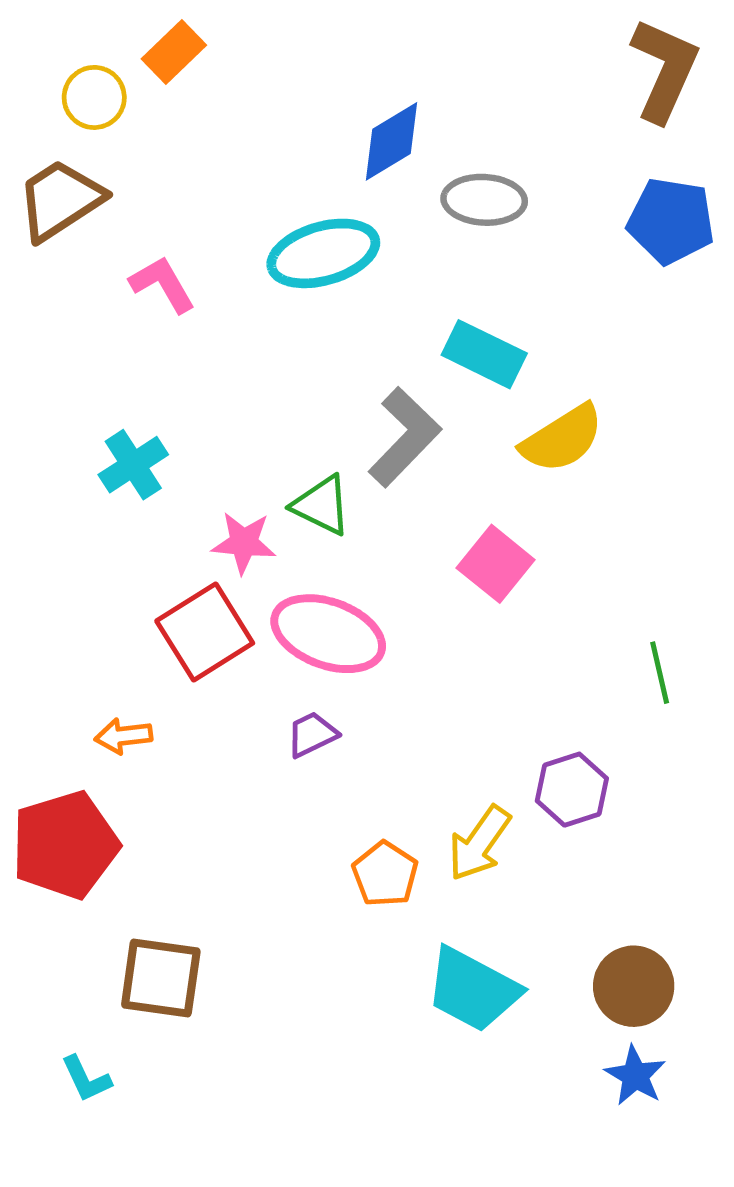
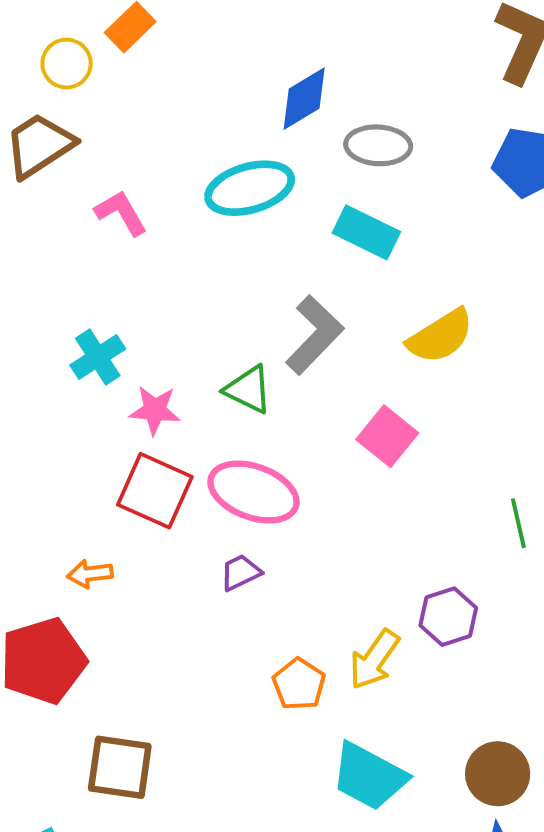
cyan rectangle: (484, 354) -> (366, 232), moved
pink star: (244, 543) -> (155, 410), moved
red square: (205, 632) -> (155, 491), turned -34

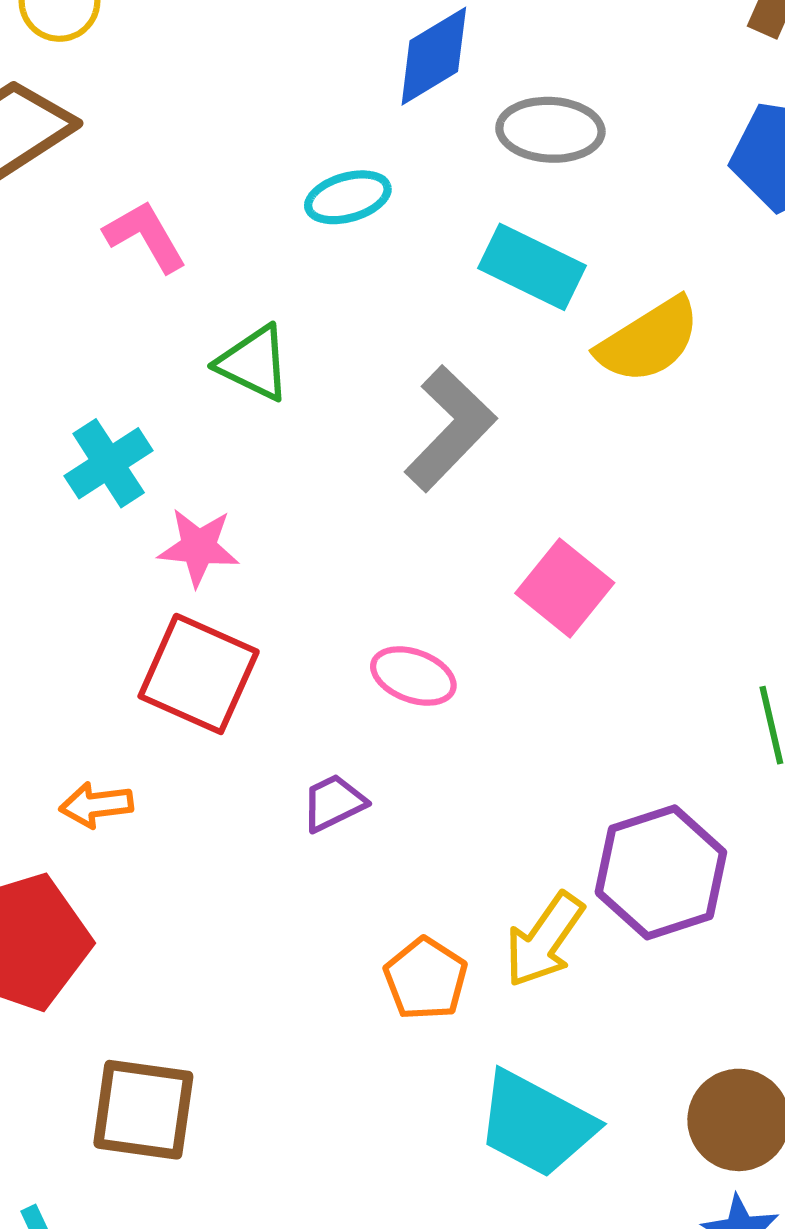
cyan ellipse: (250, 188) -> (348, 197), size x0.6
yellow semicircle: (440, 336) -> (649, 340), moved
green triangle: (248, 389) -> (254, 363), moved
pink ellipse: (253, 492) -> (413, 676), moved, size x0.6
purple hexagon: (448, 617) -> (661, 872), size x1.4

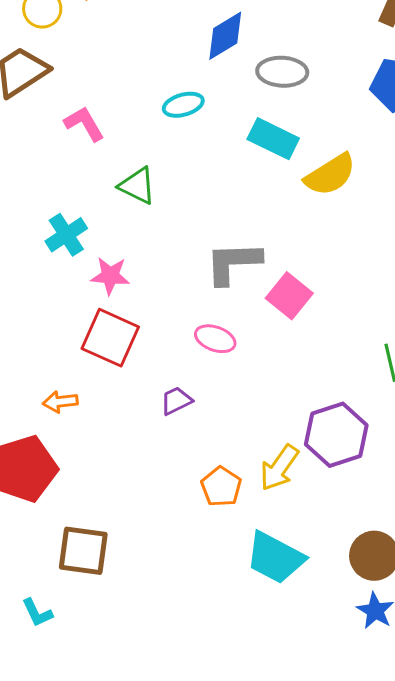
gray L-shape: (450, 428) -> (233, 263), moved, turned -136

